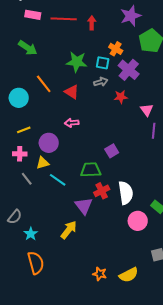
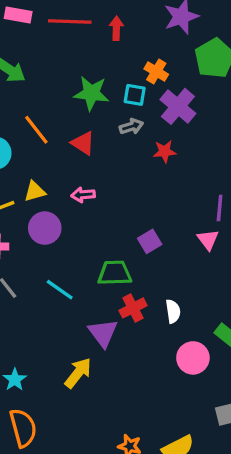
pink triangle: (147, 110) -> (208, 240), moved
yellow triangle: (43, 163) -> (35, 191), moved
white semicircle: (126, 193) -> (173, 311), size x0.6

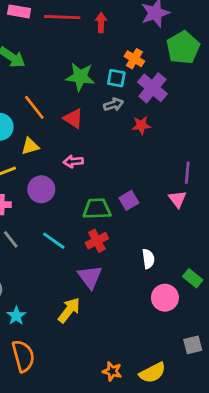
yellow triangle: (35, 191) -> (30, 146), moved
green trapezoid: (115, 273) -> (97, 209), moved
red cross: (133, 308) -> (97, 241), moved

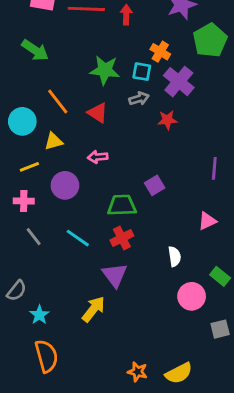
pink triangle: (177, 199) -> (207, 221), moved, turned 42
purple square: (129, 200) -> (155, 185), moved
gray square: (193, 345) -> (220, 329), moved

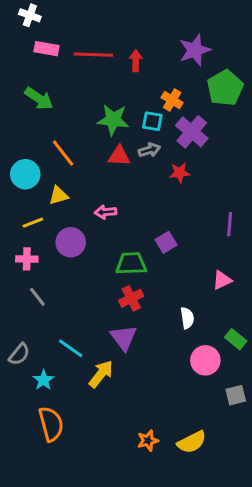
red triangle: (98, 113) -> (119, 156), moved, turned -30
cyan line: (78, 238) -> (71, 348), moved
orange star: (138, 372) -> (148, 441), turned -30

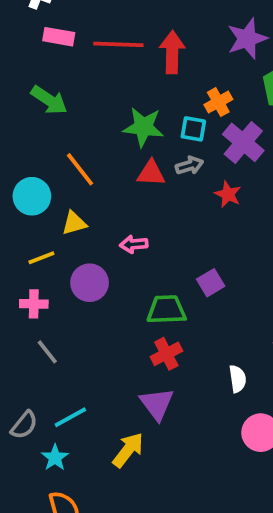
red arrow: (136, 61) -> (172, 52), size x1.5
orange cross: (172, 100) -> (218, 102), turned 30
red star: (180, 173) -> (228, 194), turned 30
cyan line: (71, 348) -> (70, 417), moved, turned -64

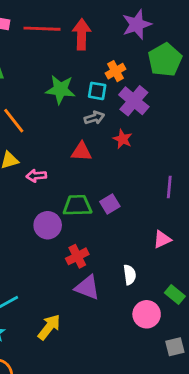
red triangle: (151, 173) -> (82, 152), moved
pink arrow: (134, 244) -> (36, 176), moved
purple circle: (90, 283) -> (48, 225), moved
green trapezoid: (166, 310) -> (77, 205), moved
purple triangle: (157, 404) -> (87, 287), moved, turned -32

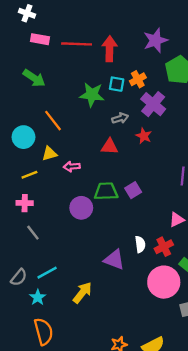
cyan square: (97, 91) -> (117, 84), moved
red cross: (77, 256) -> (164, 247), moved
white semicircle: (130, 275) -> (140, 244), moved
pink circle: (147, 314) -> (164, 282), size x1.4

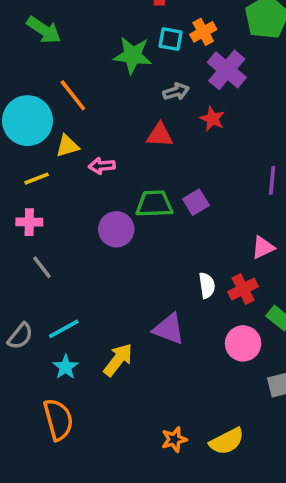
cyan circle: (23, 137) -> (27, 121), size x1.4
purple triangle: (114, 260) -> (169, 329), moved
pink circle: (164, 282) -> (243, 343), size x0.7
cyan star: (38, 297) -> (66, 367), moved

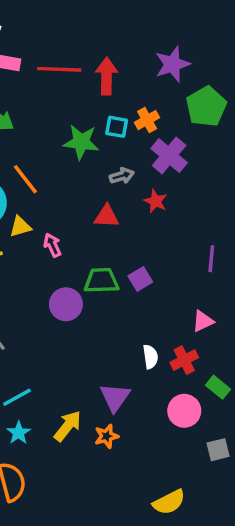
pink arrow: (102, 166) -> (52, 245), turned 70
purple triangle: (169, 329) -> (115, 397), turned 44
orange star: (174, 439) -> (106, 436), moved

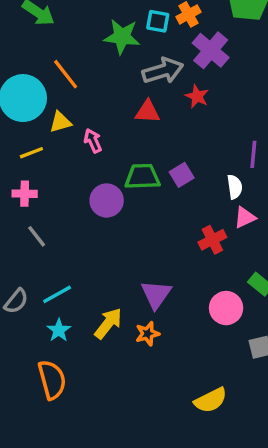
gray arrow: (122, 176) -> (163, 71), size x1.6
white semicircle: (150, 357) -> (235, 187), moved
red cross: (184, 360) -> (212, 240), moved

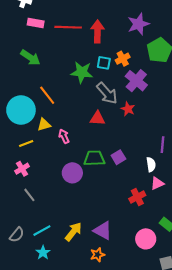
gray arrow: (163, 71) -> (107, 93), turned 65
pink cross: (25, 194) -> (22, 169), turned -32
purple triangle: (156, 294) -> (103, 231), turned -36
yellow arrow: (108, 323) -> (73, 232), moved

